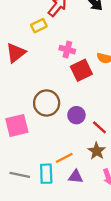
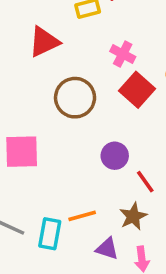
red square: (81, 70) -> (137, 90), turned -35
brown circle: (47, 103) -> (75, 98), moved
purple triangle: (76, 177) -> (107, 249), moved

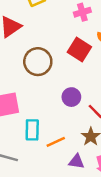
pink cross: (123, 54) -> (82, 12), moved, turned -35
cyan rectangle: (50, 234) -> (32, 130), moved

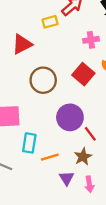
purple circle: (71, 97) -> (70, 117), size x1.5
purple triangle: (76, 162) -> (67, 178), turned 42

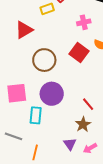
purple circle: (70, 117) -> (52, 94), moved
orange line: (50, 157) -> (35, 152), moved, turned -56
pink arrow: (89, 184) -> (90, 148), turned 72

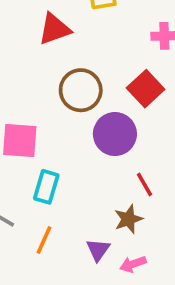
purple circle: (52, 94) -> (115, 134), moved
orange line: (35, 152) -> (44, 240), moved

